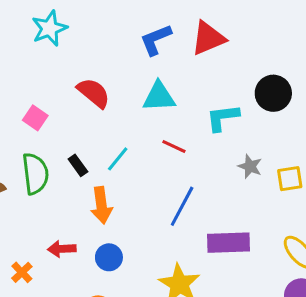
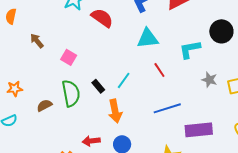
red semicircle: (94, 93) -> (102, 18), moved
red line: (174, 147) -> (159, 70), turned 35
blue line: (182, 206) -> (167, 108), turned 48

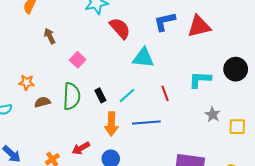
cyan triangle: (148, 38) -> (143, 58), moved
orange star: (15, 89) -> (27, 82), moved
blue line: (167, 108) -> (146, 123), moved
red arrow: (91, 141) -> (81, 148), turned -36

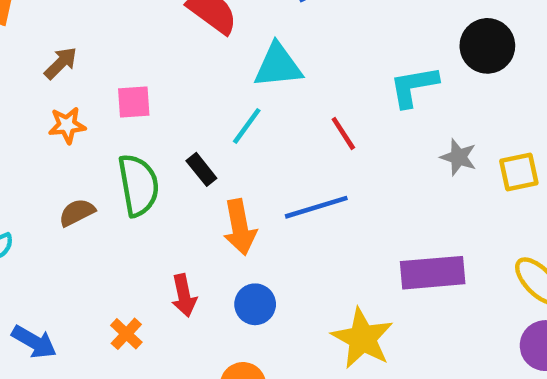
brown arrow: (50, 36) -> (61, 63), turned 84
pink square: (78, 60) -> (134, 102), turned -35
orange star: (27, 82) -> (67, 125), moved
cyan line: (127, 95) -> (247, 126), moved
red arrow: (81, 148) -> (184, 295), turned -60

